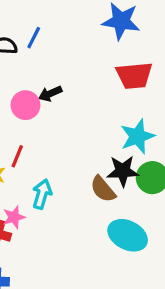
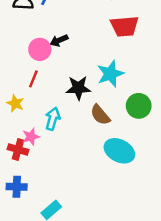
cyan star: (137, 136) -> (110, 74), moved
red line: (17, 156) -> (33, 79), moved
black star: (123, 171) -> (78, 88), moved

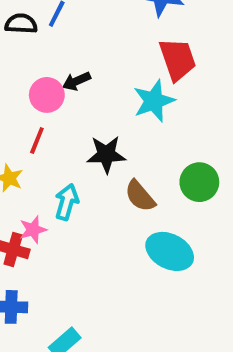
red trapezoid: (125, 26) -> (178, 59), turned -104
cyan star: (110, 74) -> (154, 101), moved

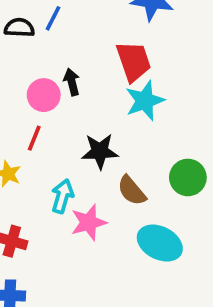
red trapezoid: (178, 59) -> (134, 61), moved
black arrow: (77, 81) -> (72, 82), turned 100
pink star: (33, 230) -> (89, 222), moved, size x1.4

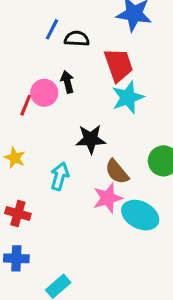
black semicircle: (19, 28) -> (77, 39), moved
red line: (34, 138) -> (26, 105), moved
pink star: (89, 222) -> (108, 198), moved

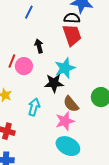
black semicircle: (77, 39) -> (72, 18), moved
pink circle: (44, 93) -> (24, 66), moved
cyan star: (128, 97) -> (65, 68), moved
cyan ellipse: (140, 215) -> (68, 146), moved

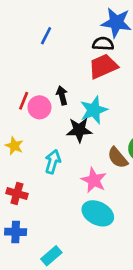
red trapezoid: (72, 35) -> (103, 66), turned -95
black arrow: (39, 46) -> (62, 95), moved
brown semicircle: (71, 104) -> (118, 158), moved
pink star: (65, 121) -> (94, 180), turned -30

